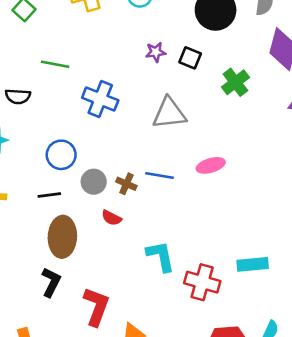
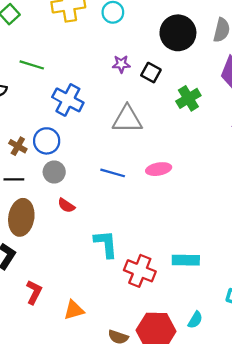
blue circle: (61, 155) -> (47, 141), moved
brown cross: (126, 184) -> (18, 146), moved
red L-shape: (96, 307) -> (34, 292), moved, size x0.7

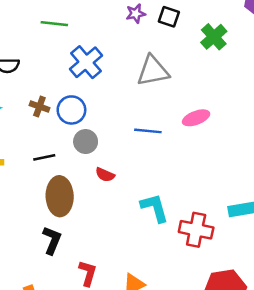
green line: (32, 65) -> (54, 24), moved
blue cross: (68, 100) -> (86, 62), turned 32
brown cross: (18, 146) -> (39, 107), moved

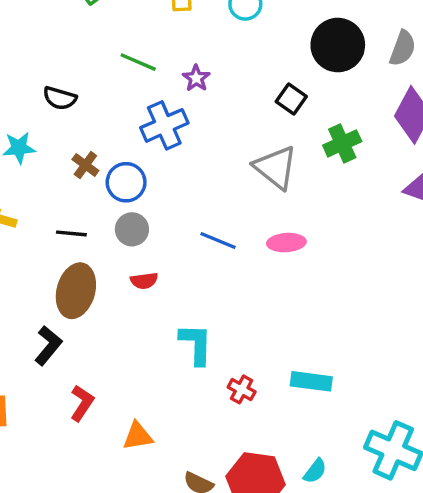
purple star: (136, 14) -> (196, 78), moved, turned 30
gray triangle: (153, 71) -> (276, 167), moved, turned 32
red semicircle: (105, 175) -> (144, 281), turned -48
red cross: (196, 230) -> (242, 389), size x0.6

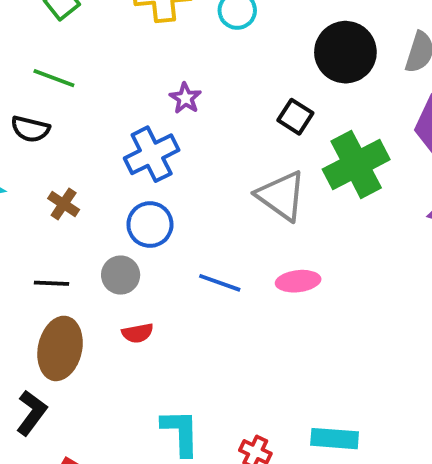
green line: (138, 62) -> (54, 78), moved
green cross: (342, 143) -> (356, 164), size x1.5
blue circle: (126, 182) -> (150, 225), moved
cyan L-shape: (196, 344) -> (181, 432), moved

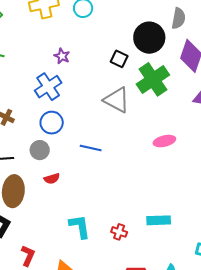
black circle: (345, 52) -> (149, 38), moved
pink ellipse: (298, 281) -> (164, 141), moved

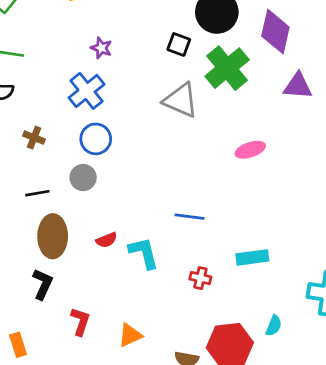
blue line: (91, 148) -> (189, 217), moved
red semicircle: (52, 179) -> (106, 240), moved
cyan L-shape: (80, 227) -> (144, 253), moved

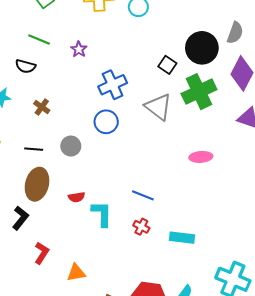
purple star: (101, 48) -> (79, 49), moved
blue cross: (87, 91) -> (113, 85), moved
blue circle: (96, 139) -> (106, 122), moved
red cross: (200, 278) -> (141, 227), moved

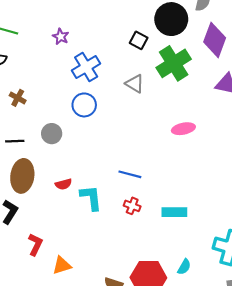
purple star: (79, 49) -> (61, 37), moved
gray triangle: (158, 107) -> (135, 84), size x0.7
orange triangle: (76, 273) -> (62, 265), moved

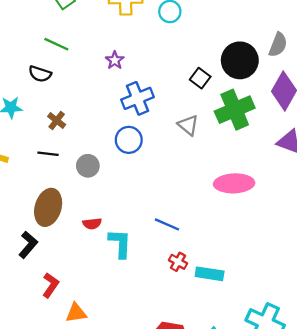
pink ellipse: (183, 129) -> (234, 183), size x1.5
black line: (15, 141) -> (48, 154), moved
red cross: (132, 206) -> (178, 262), moved

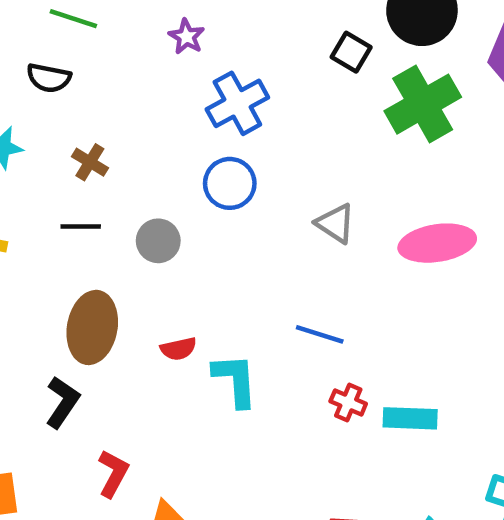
gray triangle: (188, 125) -> (335, 223), moved

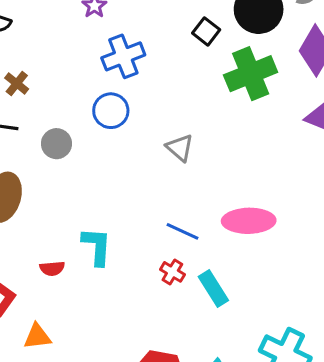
pink ellipse: (437, 243) -> (249, 221), moved
blue line: (320, 334) -> (183, 231), moved
red semicircle: (178, 349) -> (52, 268), moved
cyan rectangle: (410, 418) -> (213, 288), turned 48

